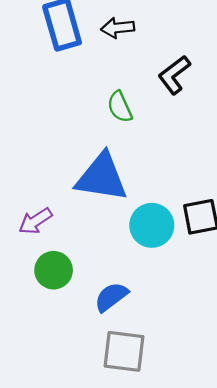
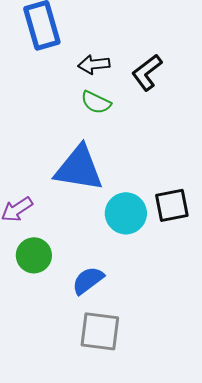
black arrow: (118, 28) -> (94, 64), moved
green semicircle: (120, 107) -> (96, 102), turned -40

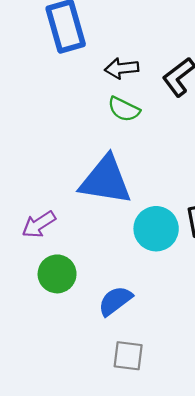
gray square: (100, 331) -> (128, 356), size x0.7

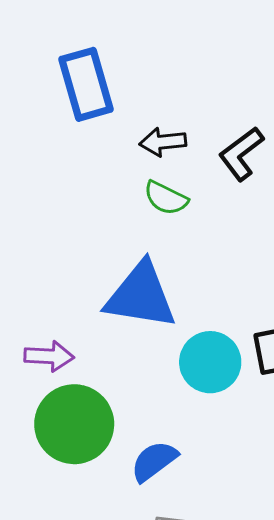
purple arrow: (39, 224) -> (49, 356), turned -144
green circle: (57, 274) -> (74, 424), size x1.5

